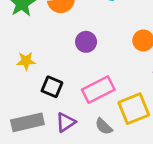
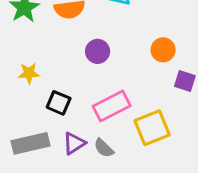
gray semicircle: (104, 126) -> (104, 148), moved

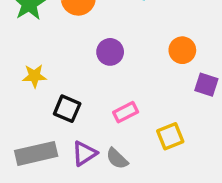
pink rectangle: (112, 106) -> (126, 112), size x0.6
yellow square: (152, 128) -> (170, 136), size x0.7

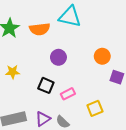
black square: (67, 109) -> (46, 85), moved

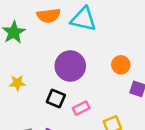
orange semicircle: (40, 29) -> (49, 16), moved
purple circle: (58, 57) -> (70, 66), size x1.6

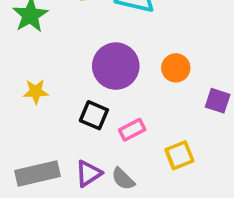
orange circle: (121, 65) -> (176, 68), moved

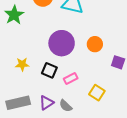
yellow star: (36, 92) -> (22, 64), moved
yellow square: (179, 155) -> (97, 93), turned -35

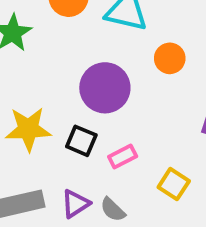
orange circle: (95, 44) -> (170, 58), moved
yellow star: (22, 64) -> (28, 129), size x1.6

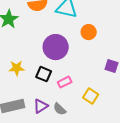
yellow star: (28, 129) -> (17, 68), size x0.7

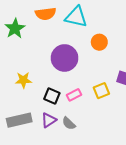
black square: (44, 74) -> (52, 96), moved
yellow square: (91, 96) -> (101, 91), moved, turned 35

